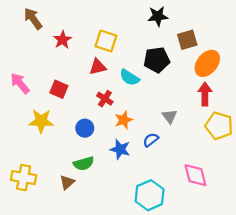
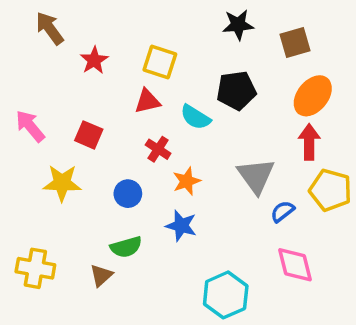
brown square: (187, 40) -> (295, 42), moved
gray triangle: (170, 116) -> (256, 176), size x1.6
blue semicircle: (151, 140) -> (283, 211), moved

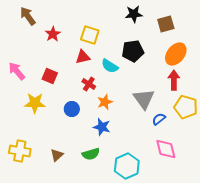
green semicircle: (126, 247) -> (91, 154), moved

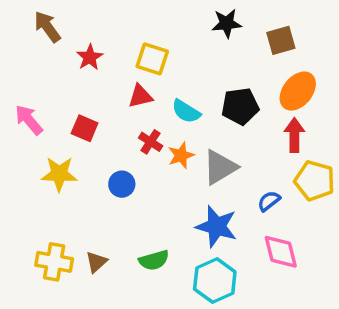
black pentagon: (133, 51) -> (240, 106), moved
gray triangle: (144, 99) -> (220, 167), moved, turned 35
orange star: (105, 102) -> (181, 155), moved
blue star: (102, 127) -> (217, 226), moved, size x1.4
yellow cross: (20, 151) -> (54, 262), moved

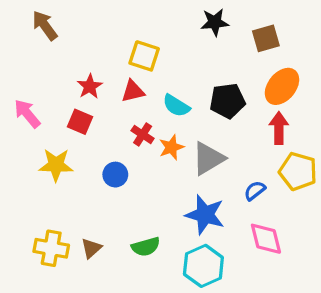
red star: (90, 57) -> (90, 86), moved

